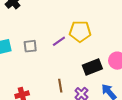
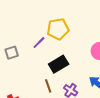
black rectangle: (92, 67) -> (59, 64), moved

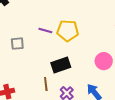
purple line: (39, 43) -> (45, 30), moved, turned 48

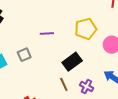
yellow pentagon: (68, 31) -> (86, 29), moved

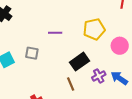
gray square: (24, 55) -> (32, 53), turned 32
purple cross: (87, 87) -> (99, 76), moved, turned 32

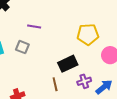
purple line: (55, 33) -> (34, 26), moved
blue arrow: (119, 78) -> (104, 87), turned 96

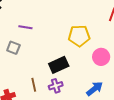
purple cross: (84, 81) -> (56, 86), moved
brown line: (55, 84) -> (34, 85), moved

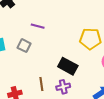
black rectangle: (59, 65) -> (68, 66), turned 48

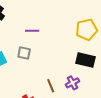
black rectangle: (68, 66) -> (86, 60), moved

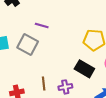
gray square: (24, 53) -> (28, 44), size x1.5

